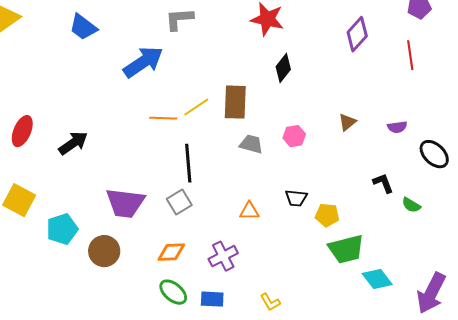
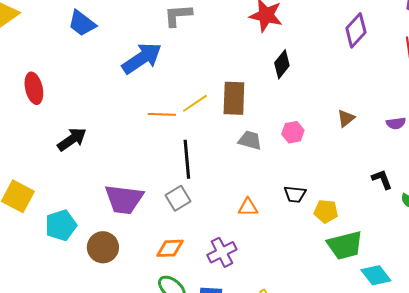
red ellipse: (22, 131) -> (34, 88), moved, turned -36

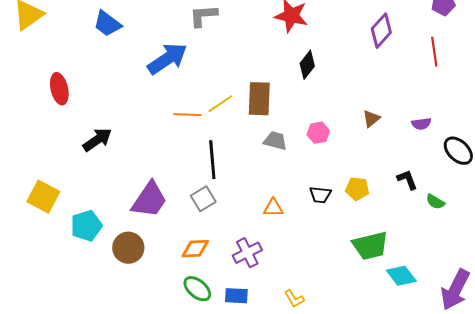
purple trapezoid: (124, 199) -> (149, 200), turned -63
yellow pentagon: (326, 211) -> (357, 189), moved

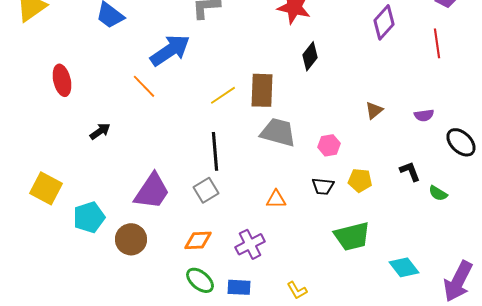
orange line: (187, 115) -> (144, 86), moved, turned 44
pink hexagon: (318, 133) -> (329, 145), moved
black arrow: (97, 140) -> (100, 131), size x0.7
gray trapezoid: (275, 141) -> (278, 132), size x1.5
green trapezoid: (370, 246) -> (352, 236), moved

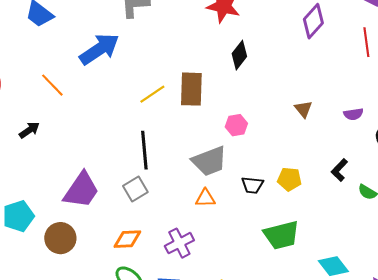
orange line: (144, 86) -> (52, 85), moved
brown triangle: (374, 110) -> (303, 109), turned -30
gray trapezoid: (278, 132) -> (209, 161), moved, turned 144
pink hexagon: (329, 145) -> (236, 125), moved
black L-shape: (410, 171) -> (339, 170), turned -115

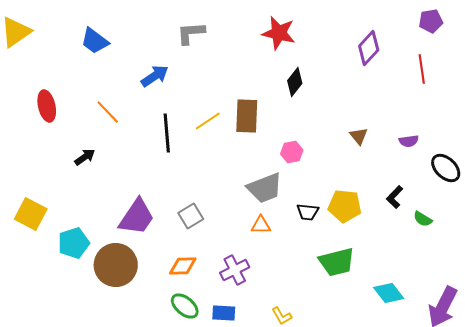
blue arrow: (99, 49) -> (155, 76), size x0.7
black line: (144, 150) -> (167, 133), moved
yellow pentagon: (289, 179) -> (345, 206), size x1.4
brown circle: (60, 238) -> (116, 265), size x1.4

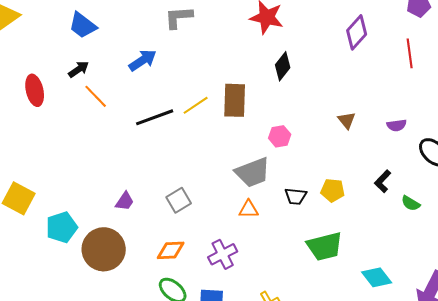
black line: (167, 133) -> (155, 117), turned 75
black arrow: (85, 157) -> (79, 69), moved
yellow pentagon: (345, 206) -> (333, 190), size x0.7
purple trapezoid: (137, 217) -> (125, 201), size x0.5

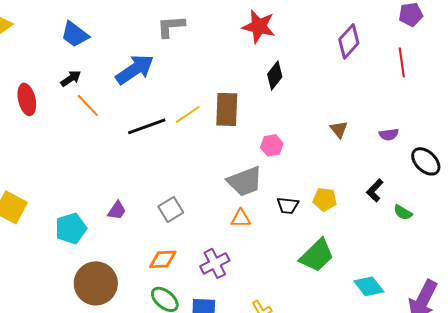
blue arrow: (143, 60) -> (135, 69), size x1.4
cyan pentagon: (62, 227) -> (71, 228), moved
green trapezoid: (325, 246) -> (317, 255), turned -30
brown circle: (104, 249) -> (96, 283), moved

